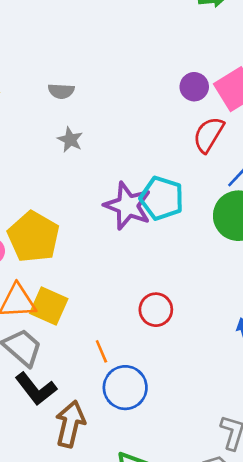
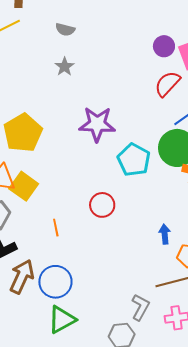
cyan pentagon: (162, 198) -> (134, 160), moved
purple star: (128, 206) -> (97, 124), turned -30
blue circle: (125, 388) -> (55, 282), moved

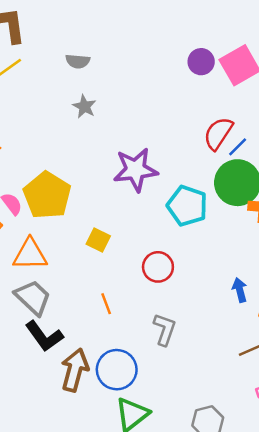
red semicircle: (167, 84) -> (218, 133), moved
yellow square: (24, 186) -> (98, 240), moved, size x0.7
gray L-shape: (140, 307) -> (165, 329), moved

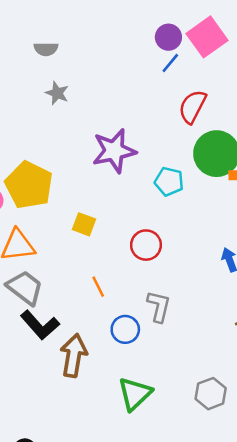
blue line: (238, 147) -> (170, 63), moved
cyan pentagon: (187, 206) -> (169, 181), size x0.7
blue circle: (117, 370) -> (125, 329), moved, size x0.7

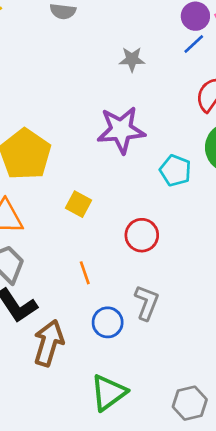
gray star: (57, 93) -> (132, 59), moved, turned -30

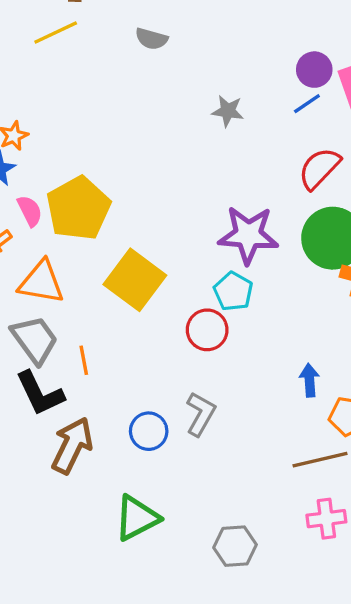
purple star: (121, 130) -> (248, 235), moved
cyan pentagon: (175, 170) -> (233, 291), moved
yellow square: (78, 204) -> (135, 280), size x1.8
orange line: (85, 273) -> (84, 360), moved

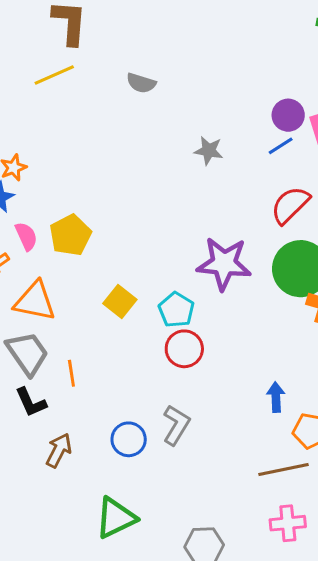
yellow pentagon: (78, 208) -> (70, 235), size x0.7
yellow square: (135, 280) -> (120, 301), size x0.6
cyan pentagon: (233, 291) -> (176, 310), moved
black L-shape: (40, 393) -> (31, 402), size x0.7
brown arrow: (72, 445) -> (59, 450), size x0.7

